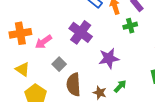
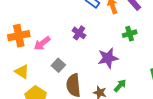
green cross: (130, 26) -> (130, 34), moved
purple cross: (81, 32) -> (79, 33), size x0.6

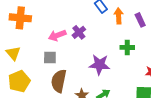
pink arrow: (42, 43) -> (57, 35), moved
gray square: (58, 65) -> (50, 57), turned 32

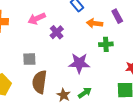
orange arrow: (119, 16) -> (95, 23), moved, turned -77
pink arrow: (57, 35) -> (37, 19), moved

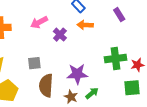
orange arrow: (95, 23) -> (85, 25), moved
green cross: (106, 44) -> (116, 58), moved, size x1.5
purple star: (79, 63) -> (77, 74), moved

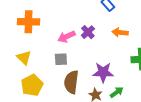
pink arrow: (39, 22) -> (67, 37), moved
orange arrow: (85, 25) -> (120, 32), moved

